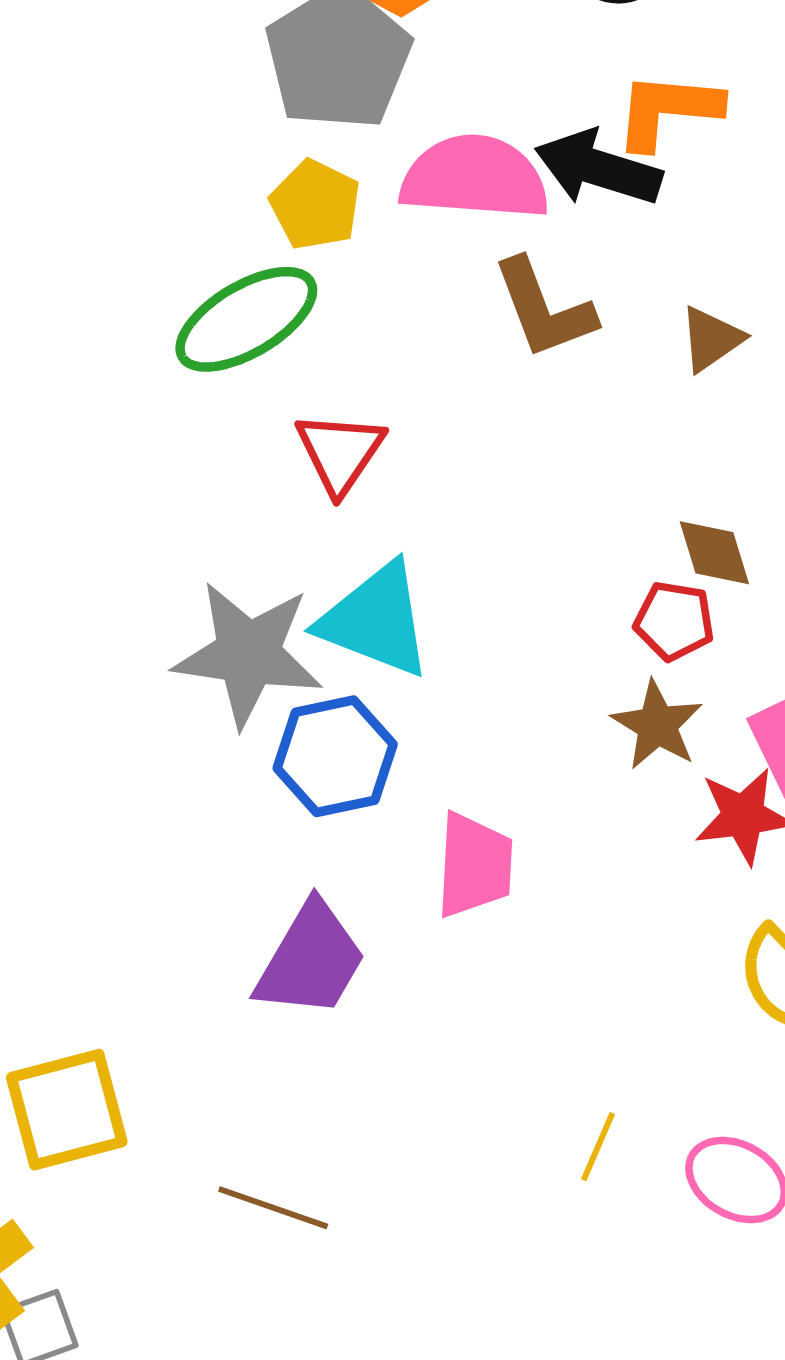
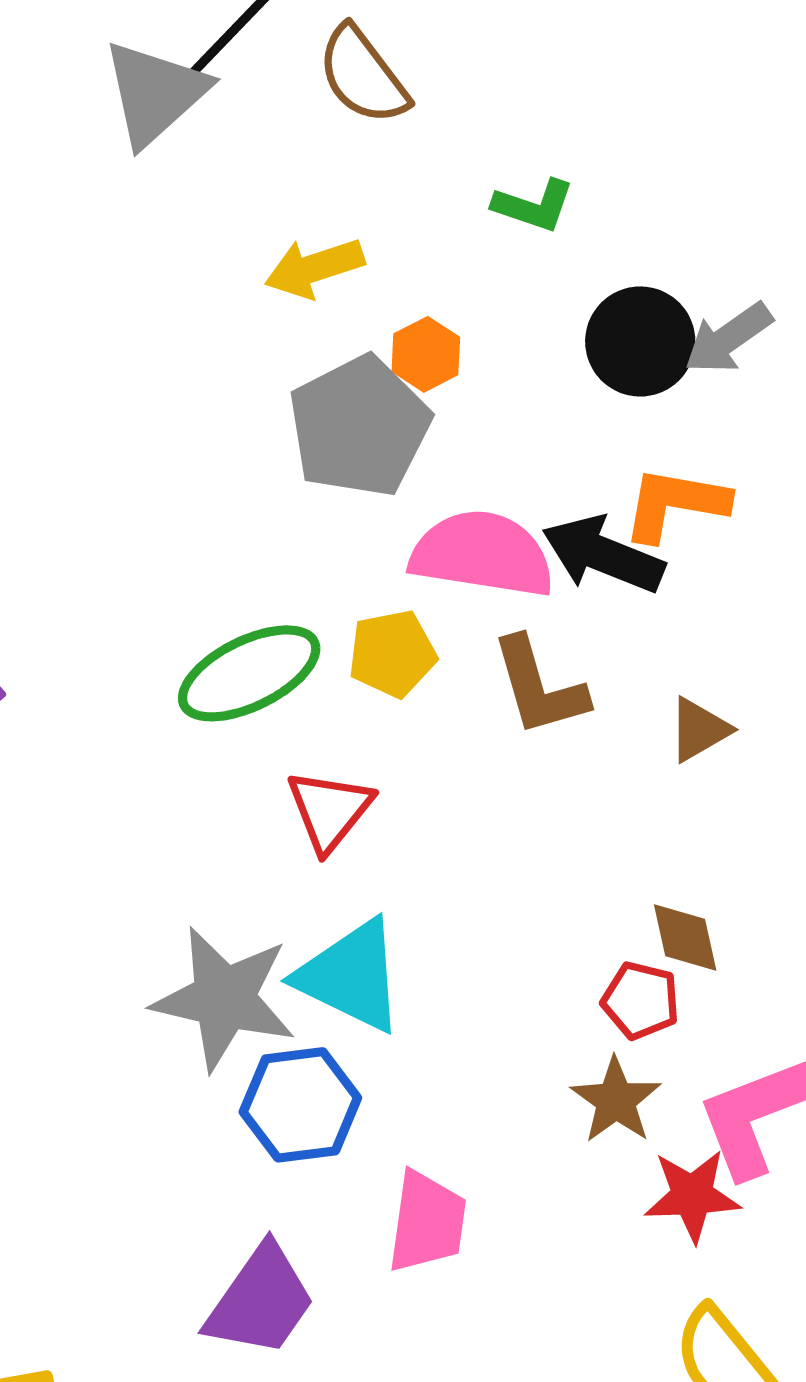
yellow pentagon: (315, 205) -> (392, 654), moved, turned 30

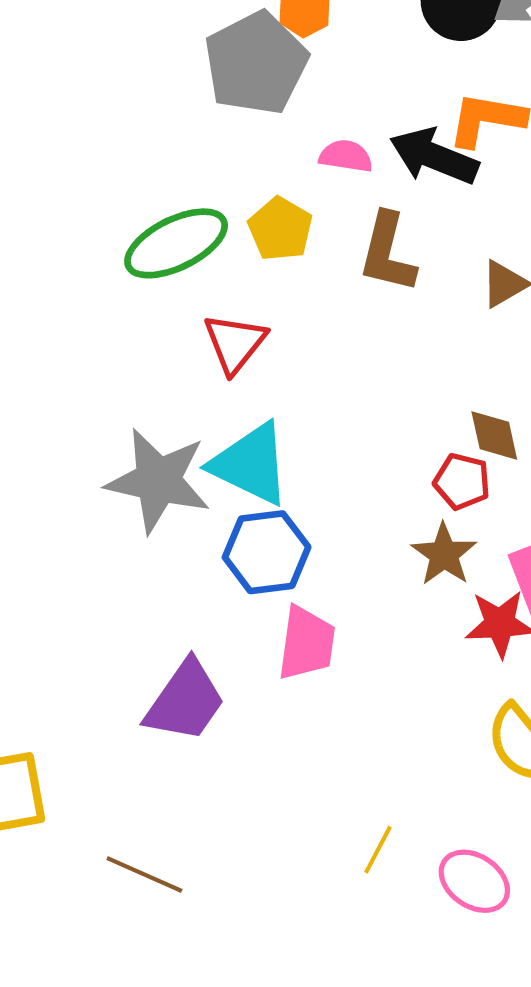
pink semicircle: (482, 554) -> (346, 156), size x0.5
yellow pentagon: (392, 654) -> (280, 229), turned -30
brown L-shape: (539, 687) -> (387, 253), turned 30
blue hexagon: (300, 1105) -> (267, 552), moved

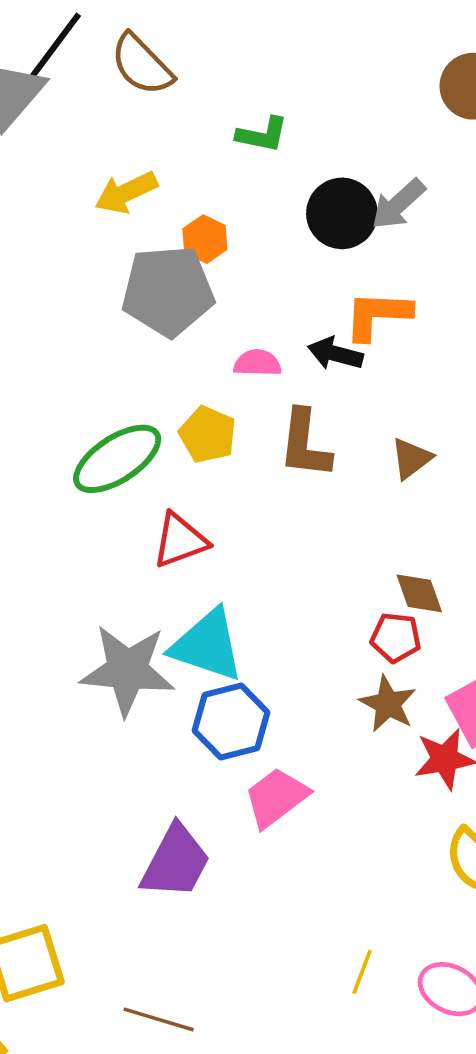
gray pentagon: (256, 63) -> (168, 291), turned 30
black arrow: (434, 156) -> (335, 354), size x0.7
red triangle: (235, 343) -> (180, 540), turned 38
pink trapezoid: (306, 643) -> (276, 797), turned -128

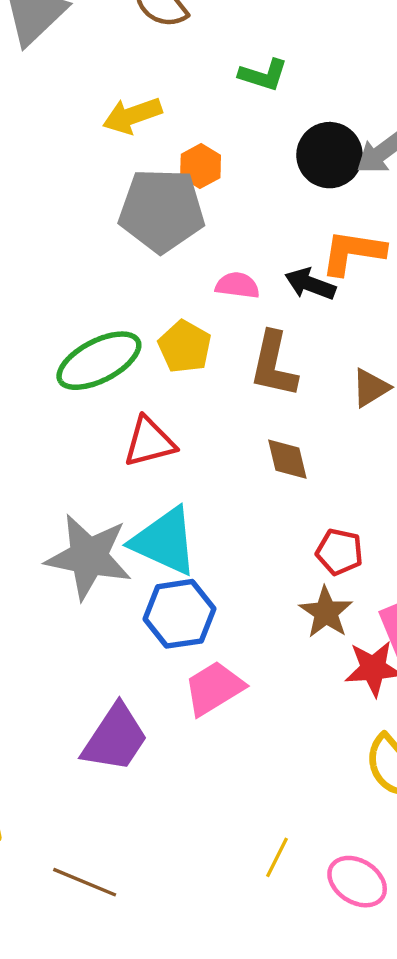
brown diamond: (419, 593) -> (287, 459), moved

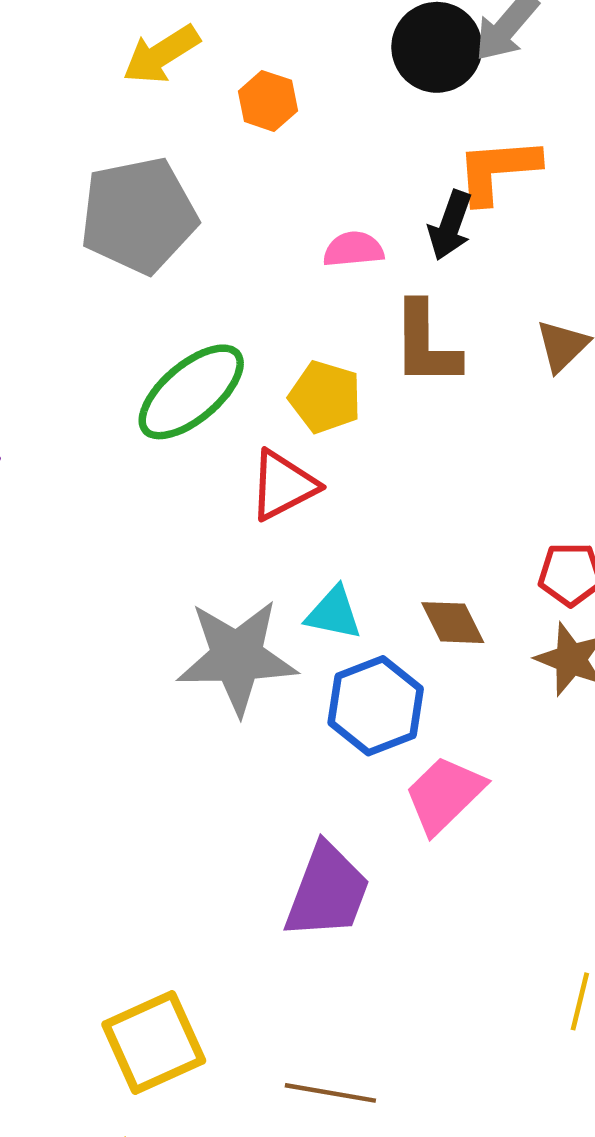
gray pentagon: (162, 210) -> (138, 215), moved
black arrow: (310, 284) -> (450, 225), turned -78
yellow pentagon: (185, 347) -> (325, 397), moved
brown diamond: (287, 459) -> (453, 623), moved
cyan triangle: (165, 541) -> (334, 613), size x0.6

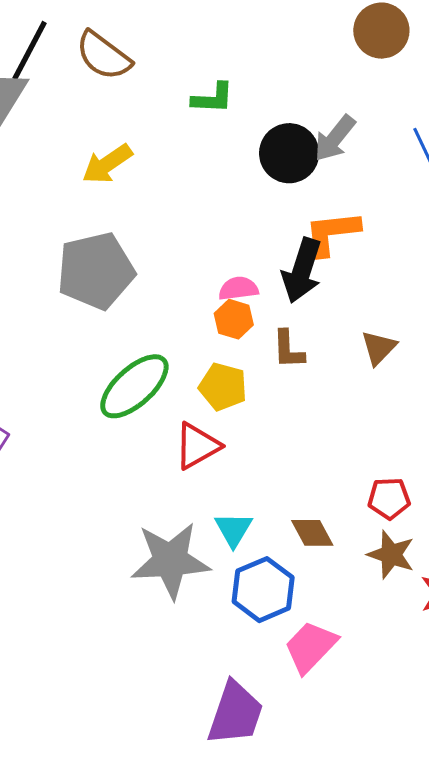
orange hexagon: (268, 101) -> (234, 319), moved
black arrow: (450, 225) -> (302, 271), size x1.4
brown L-shape: (426, 344) -> (288, 349), size x0.7
cyan triangle: (334, 613) -> (233, 529), turned 51

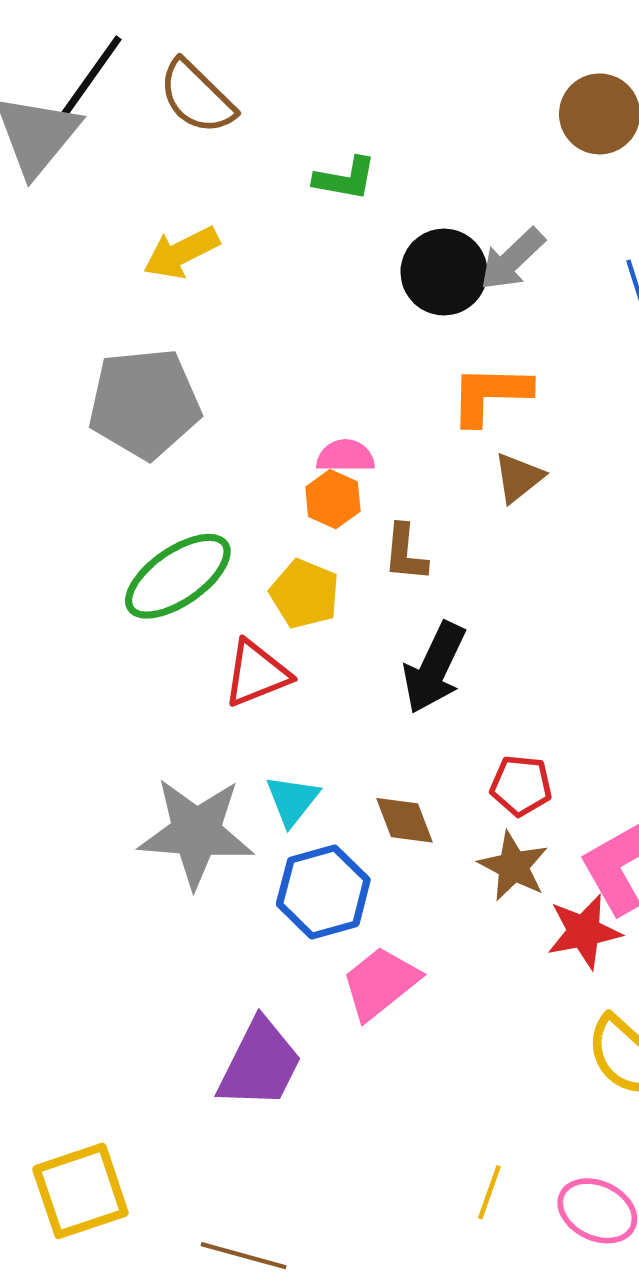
black arrow: (302, 271) -> (434, 668), moved
brown triangle: (379, 348) -> (518, 478), moved

